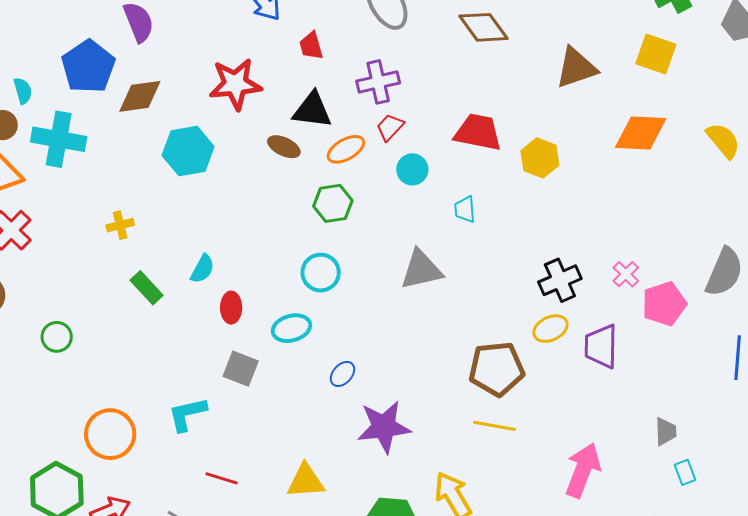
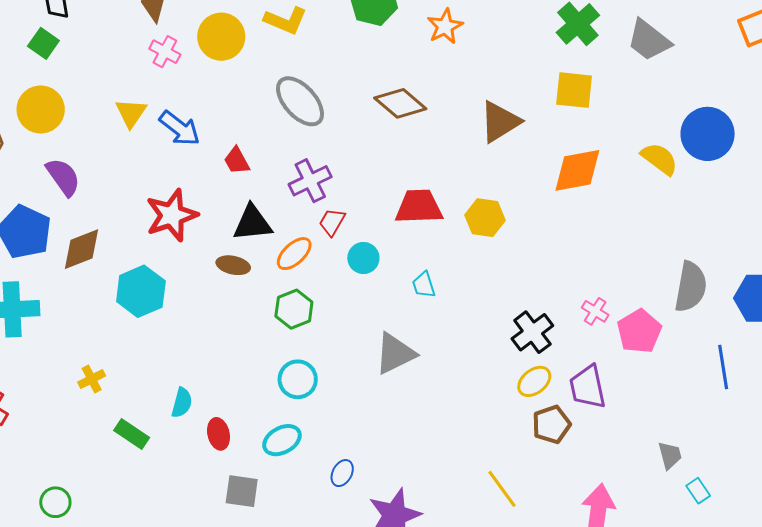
brown pentagon: (497, 369) -> (551, 424), moved, size x0.7
yellow line: (494, 426) -> (502, 489), turned 57

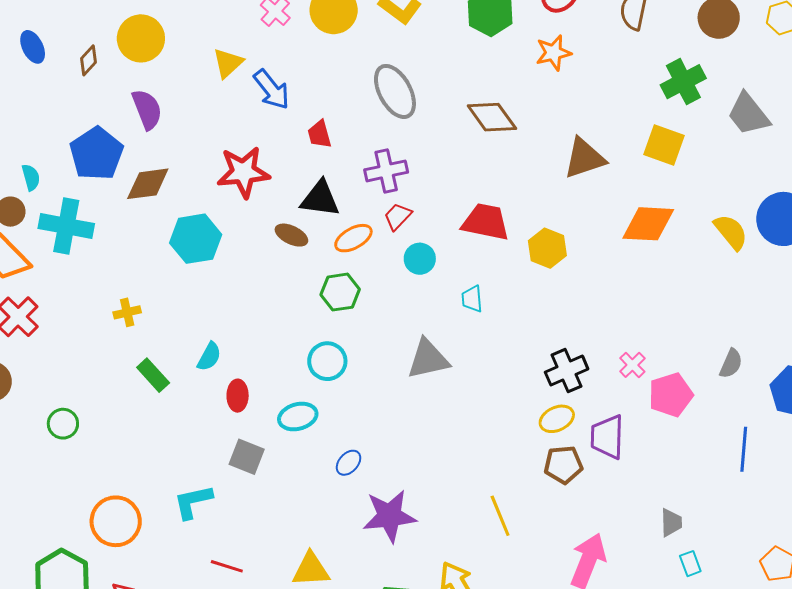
gray semicircle: (691, 287) -> (731, 364), size x0.6

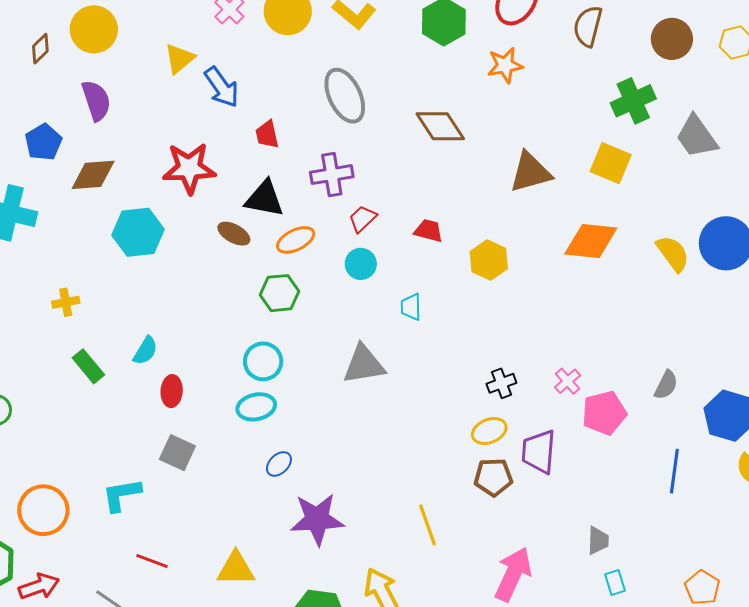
blue pentagon: (96, 154) -> (43, 142), size x0.7
red trapezoid: (398, 216) -> (363, 219), moved
red trapezoid: (486, 222) -> (428, 231), size x0.6
black cross: (567, 371) -> (501, 383), size x0.7
cyan ellipse: (298, 417) -> (256, 407), moved

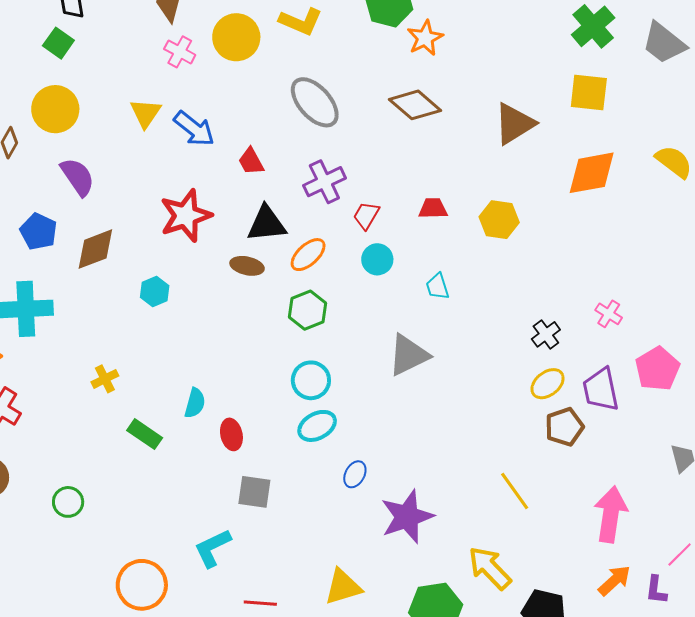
orange star: (505, 65) -> (425, 38), moved
cyan hexagon: (138, 232) -> (155, 291), size x0.6
pink pentagon: (604, 413) -> (658, 369), moved

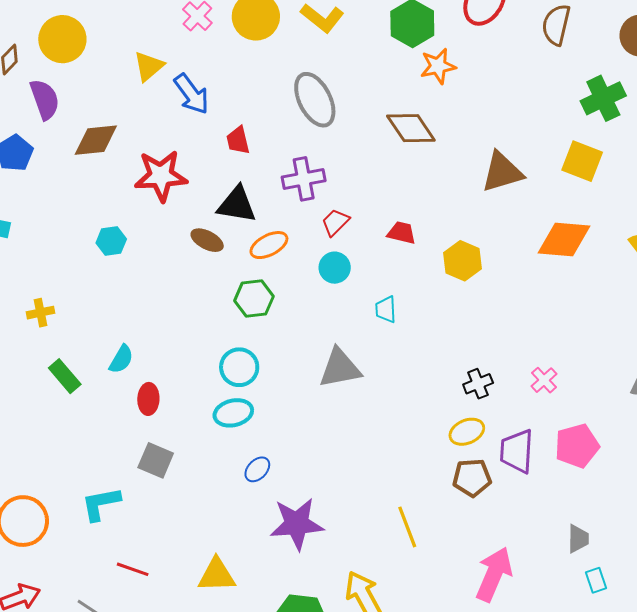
purple semicircle: (78, 177) -> (45, 99), moved
brown diamond: (95, 249) -> (96, 140), moved

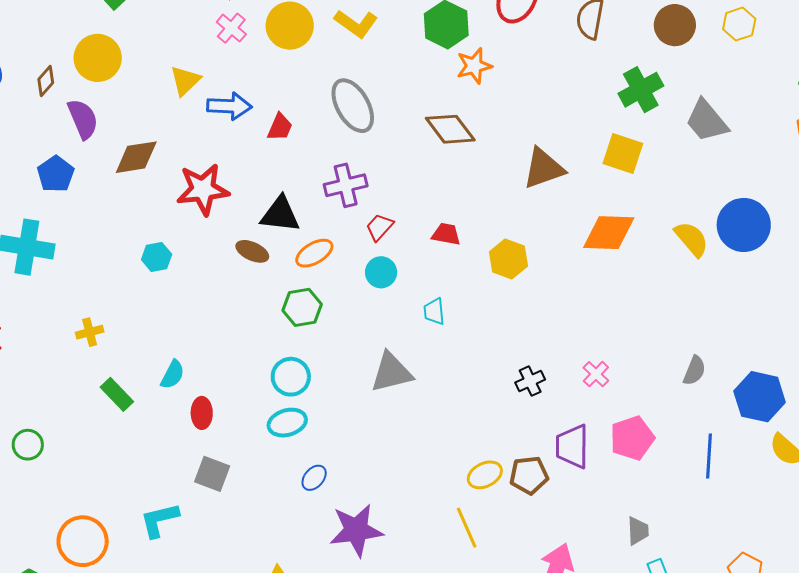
blue arrow: (192, 94) -> (229, 106), turned -48
red trapezoid: (238, 140) -> (280, 127), moved, turned -140
yellow ellipse: (467, 432) -> (485, 475), moved

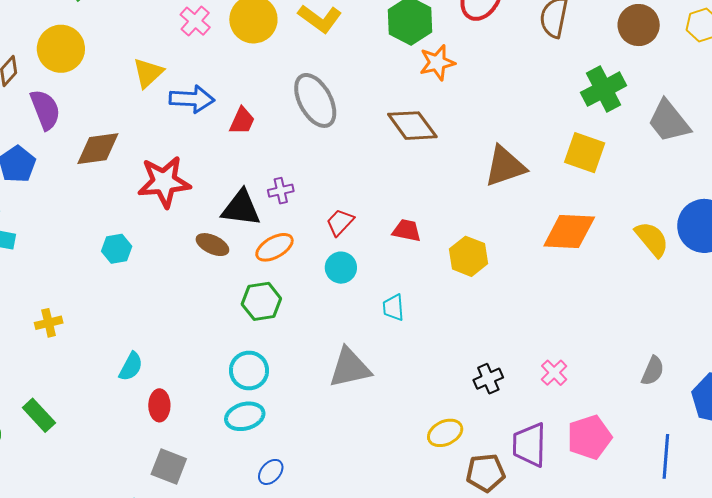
purple cross: (346, 185) -> (281, 191), moved, size x0.6
green rectangle: (117, 394) -> (39, 415), moved
yellow ellipse: (485, 475) -> (445, 433), moved

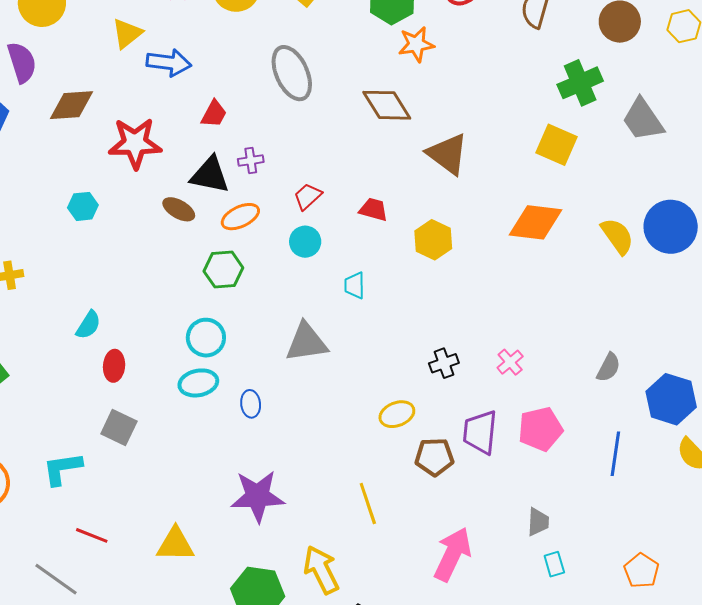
red trapezoid: (242, 121) -> (214, 114), moved
brown triangle: (505, 166) -> (448, 154), moved, turned 51
blue ellipse: (271, 472) -> (251, 404), moved, turned -52

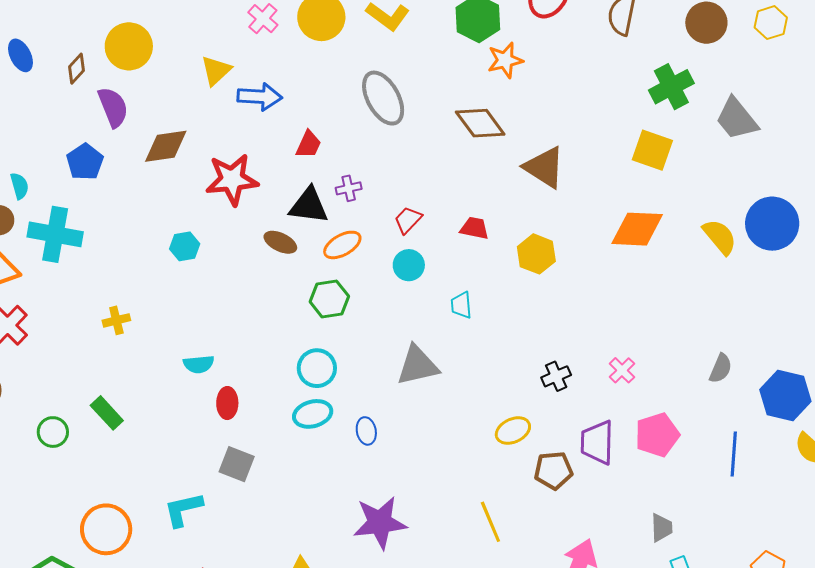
cyan semicircle: (88, 325) -> (199, 364), turned 56

